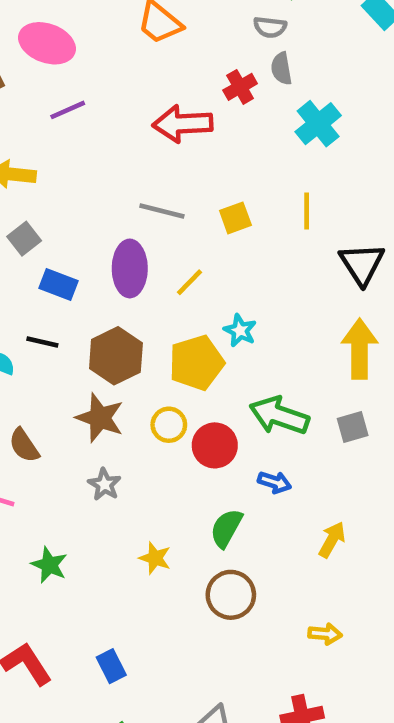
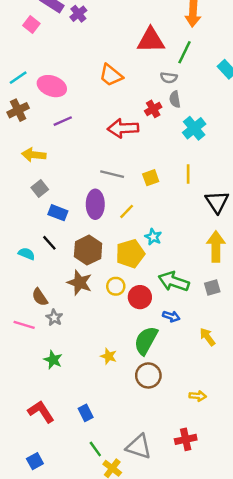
black line: (42, 342) -> (49, 243), turned 35
gray star: (104, 484) -> (54, 318), moved
green semicircle: (226, 528) -> (146, 341), size x1.4
yellow arrow: (332, 540) -> (207, 337), moved, turned -66

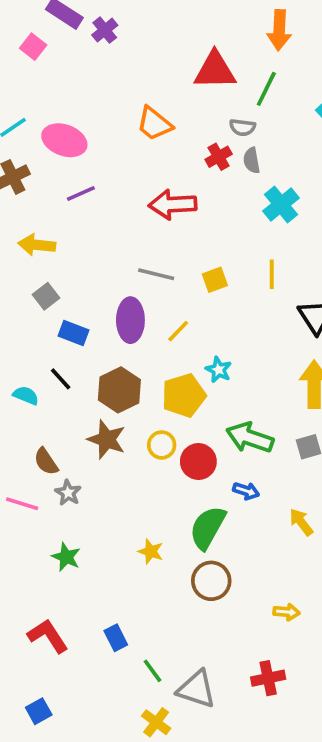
red cross: (153, 109) -> (219, 157), moved
green line: (95, 449) -> (152, 671), moved

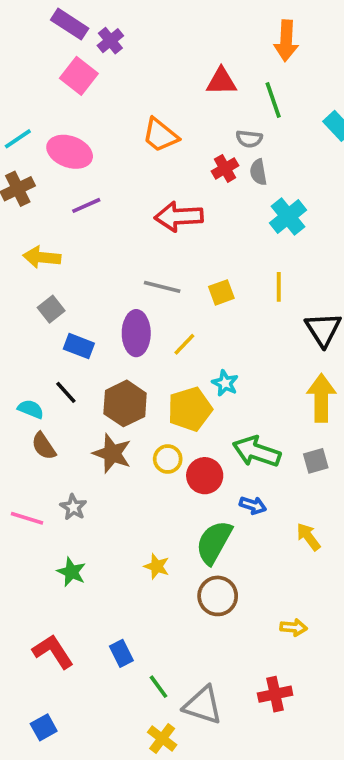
pink square: (33, 47) -> (79, 76), moved, size x1.4
red triangle: (215, 70) -> (221, 81), size x0.7
green line: (266, 89) -> (273, 100), turned -45
brown semicircle: (46, 462) -> (44, 446), moved

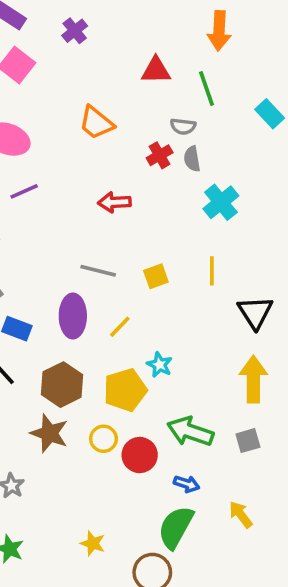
purple cross: (110, 41) -> (75, 31), moved
red arrow: (179, 217) -> (114, 202), size x0.7
green semicircle: (214, 542) -> (176, 527), moved

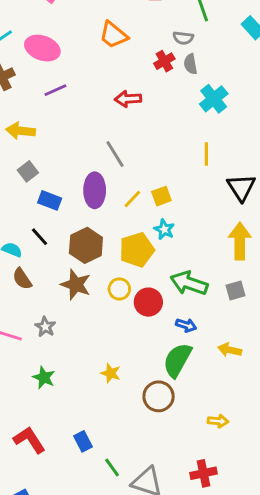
gray line: (98, 271) -> (115, 154), turned 44
yellow square: (156, 276) -> (161, 196), moved
yellow arrow: (241, 515) -> (230, 350), turned -40

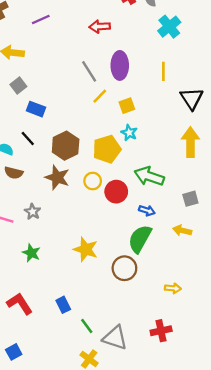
purple ellipse: (95, 190) -> (120, 65), moved
yellow line: (132, 199) -> (100, 96), moved
brown semicircle: (22, 279) -> (14, 173), turned -42
gray square: (235, 290) -> (190, 199), moved
yellow star: (111, 373) -> (86, 249), size x1.5

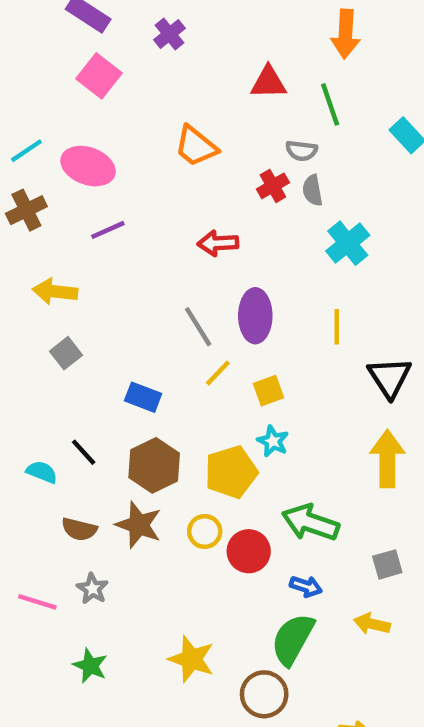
blue rectangle: (36, 109) -> (143, 397), moved
brown semicircle: (14, 173) -> (79, 529), moved

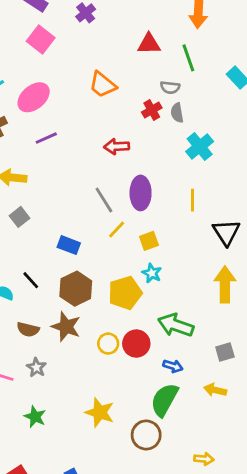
pink ellipse: (88, 166) -> (34, 97), turned -60
yellow circle: (205, 531) -> (108, 344), moved

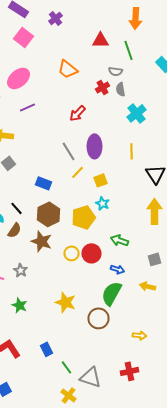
red arrow: (117, 147) -> (78, 113), turned -42
green arrow: (176, 325) -> (120, 240), size x0.7
brown semicircle: (28, 329) -> (14, 230), moved, turned -70

